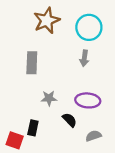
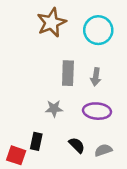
gray arrow: (84, 58) -> (96, 77), moved
gray rectangle: (32, 63) -> (68, 73), moved
black semicircle: (69, 120) -> (77, 145), moved

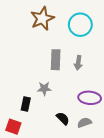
purple ellipse: (97, 111) -> (90, 98), moved
black rectangle: (36, 141) -> (26, 104), moved

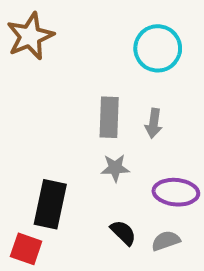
brown star: (42, 19) -> (30, 36), moved
gray star: (44, 89) -> (115, 168), moved
black rectangle: (26, 104) -> (50, 204), size x1.6

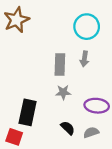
gray arrow: (154, 123) -> (84, 59), moved

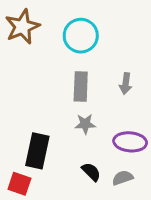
cyan circle: (87, 27) -> (81, 36), moved
gray arrow: (84, 59) -> (126, 84), moved

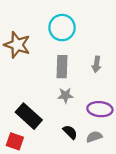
brown star: (22, 27) -> (17, 45), moved, turned -30
black rectangle: (37, 151) -> (29, 116), turned -60

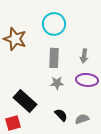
purple ellipse: (100, 109) -> (87, 80), moved
red square: (15, 141) -> (13, 123), turned -35

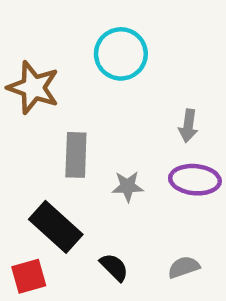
gray rectangle: (54, 58) -> (76, 155), moved
black semicircle: (61, 115) -> (114, 267), moved

